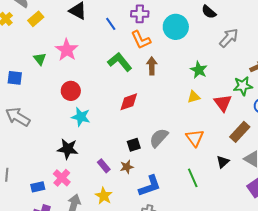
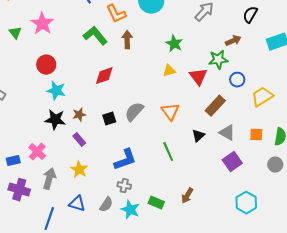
black star: (68, 149) -> (55, 120), moved
brown star: (127, 167) -> (79, 115), moved

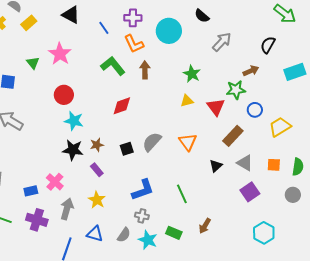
green line: (168, 152) -> (182, 194), moved

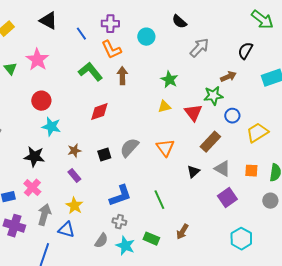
cyan circle: (169, 31) -> (146, 37), size x0.7
black star: (73, 150) -> (34, 157), moved
blue triangle: (95, 234) -> (66, 230), moved

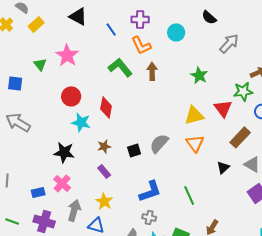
yellow triangle: (164, 107) -> (194, 115), moved, size x1.5
red diamond: (99, 112) -> (106, 107), moved, turned -60

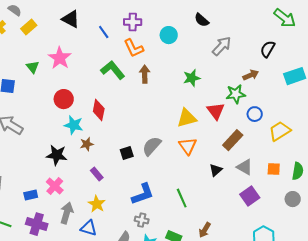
green star: (199, 75) -> (192, 78), turned 30
brown star: (104, 146) -> (87, 144), moved

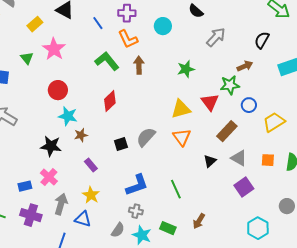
yellow rectangle: (29, 27) -> (35, 24), moved
red diamond: (99, 110) -> (110, 101), moved, turned 35
gray circle: (293, 199) -> (287, 206), moved

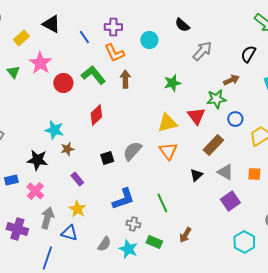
red circle: (58, 90) -> (63, 83), moved
blue rectangle: (25, 186) -> (11, 180), moved
gray cross: (136, 211) -> (133, 224), moved

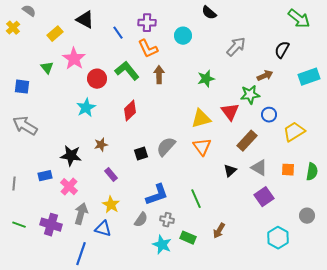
black semicircle: (182, 25) -> (209, 13), moved
cyan star: (54, 130) -> (86, 108), moved, turned 30
gray semicircle: (104, 244) -> (141, 220), moved

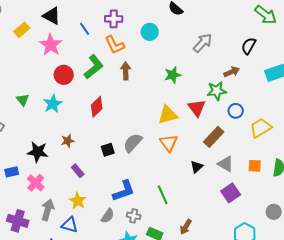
pink star: (74, 59) -> (51, 45), moved
green triangle: (47, 68) -> (23, 100), moved
green L-shape: (127, 71) -> (94, 67), turned 90

